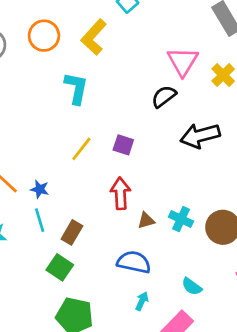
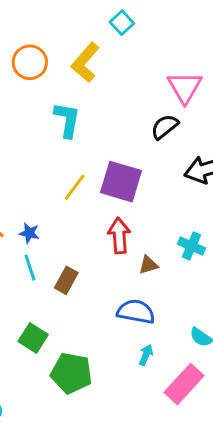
purple square: (123, 145) -> (121, 182), size x1.8
cyan cross: (181, 219) -> (191, 246), moved
green square: (60, 267) -> (33, 338), moved

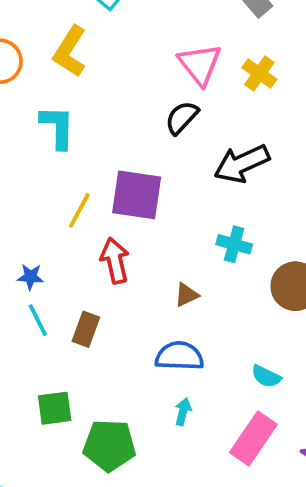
red arrow: (119, 236) -> (115, 261), moved
cyan cross: (191, 246) -> (234, 244), moved
green square: (33, 338) -> (55, 408), turned -32
cyan arrow: (146, 355) -> (183, 412), moved

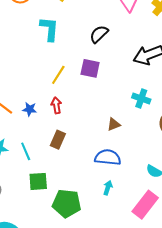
black semicircle: (182, 118) -> (99, 34), moved
purple square: (137, 195) -> (90, 68), size x0.7
red arrow: (115, 261) -> (56, 105), moved, size x0.7
cyan line: (38, 320) -> (26, 151), moved

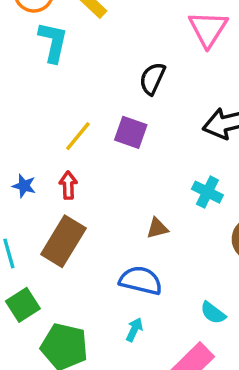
cyan L-shape: (49, 29) -> (53, 42), moved
black semicircle: (99, 34) -> (152, 79), turned -30
brown rectangle: (58, 140) -> (63, 241), size x1.6
green square: (38, 181) -> (23, 305), turned -36

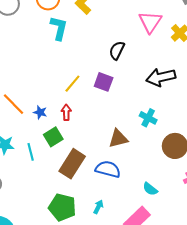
brown triangle: (157, 228) -> (118, 139), size x1.5
brown rectangle: (63, 241) -> (72, 164), moved
green square: (23, 305) -> (53, 137), moved
cyan arrow: (134, 330) -> (98, 207), moved

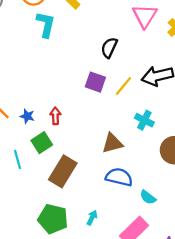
yellow line: (72, 84) -> (123, 86), moved
blue semicircle: (108, 169) -> (119, 177), moved

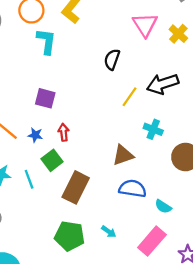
purple square: (95, 82) -> (45, 98), moved
cyan arrow: (92, 218) -> (109, 232), turned 104

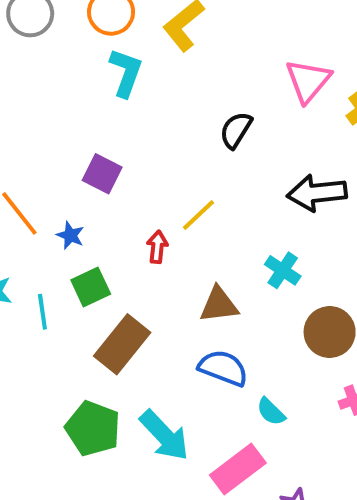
yellow line: (129, 97) -> (199, 215), moved
red arrow: (64, 132) -> (157, 247), moved
cyan arrow: (109, 232) -> (164, 435), size x2.0

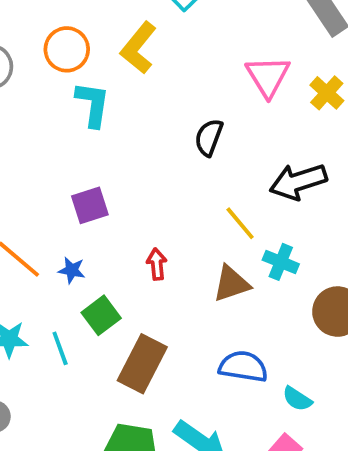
purple square: (102, 174) -> (90, 205), turned -33
yellow line: (199, 215) -> (240, 223), moved, turned -75
brown triangle: (219, 305) -> (231, 284), moved

